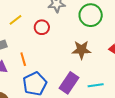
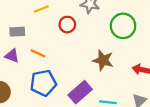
orange line: (23, 59) -> (38, 53), turned -64

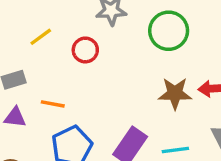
brown star: (103, 60) -> (175, 93), moved

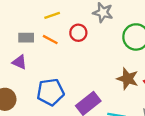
orange line: (53, 104) -> (50, 40), moved

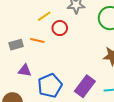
yellow line: (52, 15) -> (44, 16), moved
purple triangle: (20, 62) -> (25, 70), moved

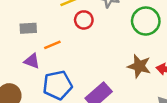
orange line: (37, 40) -> (52, 45), moved, turned -48

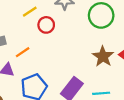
brown star: (139, 66) -> (103, 56), turned 30

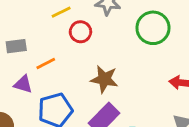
brown star: (103, 56) -> (104, 79), moved, turned -30

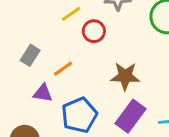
gray rectangle: (16, 46) -> (30, 55), turned -42

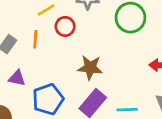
orange line: (63, 69) -> (35, 39), moved, turned -54

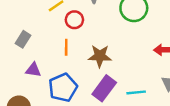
orange line: (35, 39) -> (66, 47), moved

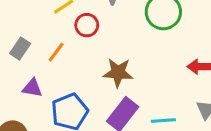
orange line: (66, 47) -> (56, 52), moved, turned 35

